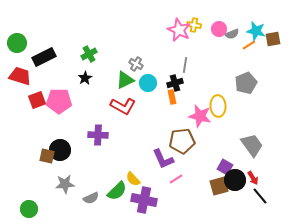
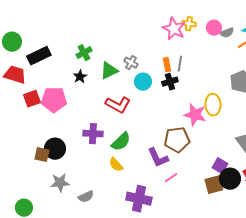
green triangle: (125, 80) -> (109, 71), moved
orange rectangle: (172, 97) -> (167, 65), moved
yellow semicircle: (133, 179) -> (116, 165), moved
green semicircle: (117, 191) -> (121, 142), moved

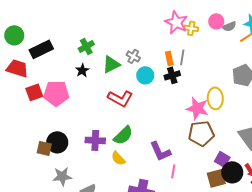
yellow cross: (189, 24) -> (191, 28), moved
purple cross: (93, 134) -> (95, 140), moved
brown pentagon: (177, 140) -> (201, 133), moved
pink line: (171, 178) -> (173, 171), turned -48

